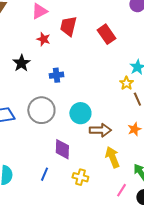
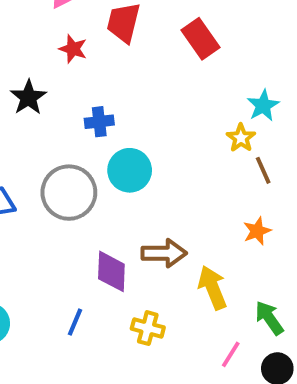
cyan circle: (80, 113) -> (130, 170), moved
brown arrow: (100, 130) -> (164, 253), moved

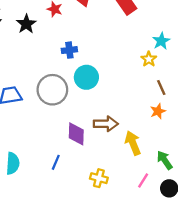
black star: (28, 97) -> (26, 24), moved
brown line: (263, 170) -> (161, 87), moved
yellow cross: (148, 328) -> (99, 178), moved

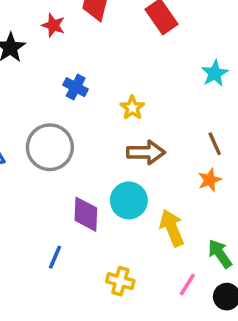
blue cross: (69, 50) -> (76, 87), turned 35
yellow star: (149, 59) -> (132, 108), moved
cyan circle: (86, 77) -> (129, 200), moved
brown arrow: (106, 124) -> (146, 152), moved

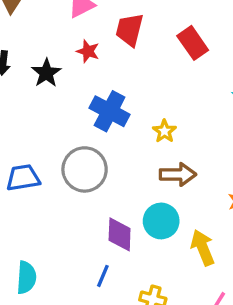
blue cross: (76, 87) -> (110, 111), size x1.6
blue line: (55, 257) -> (103, 276), moved

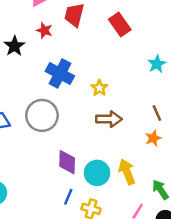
cyan circle: (161, 221) -> (97, 173), moved
blue line: (103, 276) -> (68, 197), moved

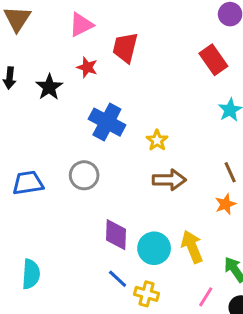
red rectangle: (120, 25) -> (213, 60), moved
gray circle: (42, 115) -> (84, 175), size x0.7
blue line: (68, 197) -> (118, 279), turned -70

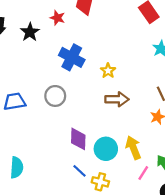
pink line: (206, 297) -> (143, 173), moved

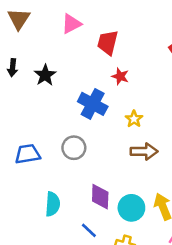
red star: (57, 18) -> (120, 76), moved
cyan semicircle: (17, 168) -> (53, 204), moved
blue line: (79, 171) -> (89, 230), moved

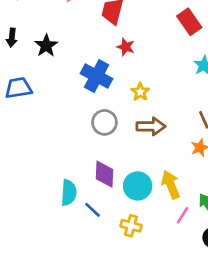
gray circle: (74, 148) -> (104, 122), moved
blue trapezoid: (28, 154) -> (18, 88), moved
cyan semicircle: (53, 204) -> (69, 193), moved

